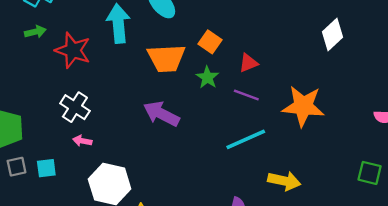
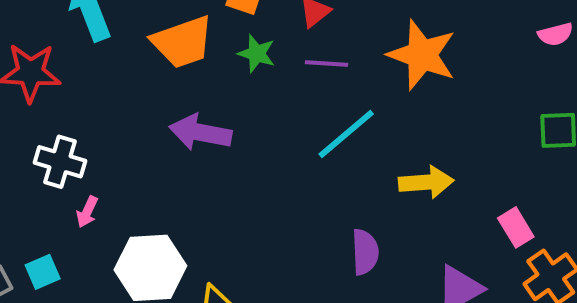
orange star: (303, 106) -> (422, 55), turned 30
pink arrow: (82, 141) -> (87, 212), turned -60

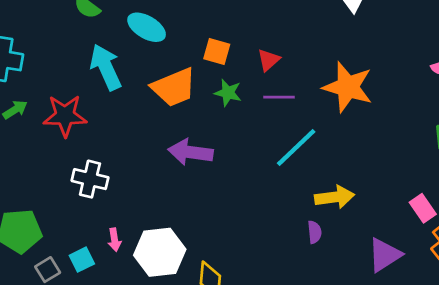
yellow arrow: (426, 182) -> (335, 197), moved
pink arrow: (87, 212) -> (115, 240), moved, turned -30
purple semicircle: (365, 252) -> (315, 232), size x0.7

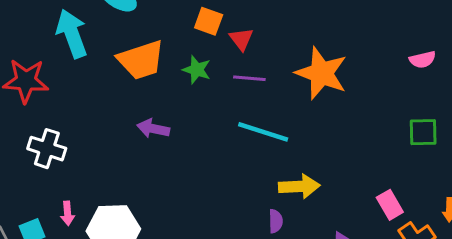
orange square: (217, 51) -> (209, 21), moved
red triangle: (269, 60) -> (241, 39), turned -30
cyan line: (296, 147) -> (263, 132), turned 57
purple arrow: (190, 152) -> (153, 129), size x0.7

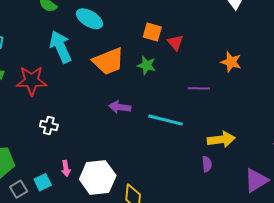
orange star: (321, 73) -> (231, 62), size x0.6
purple line: (249, 78) -> (199, 88), moved
cyan line: (263, 132) -> (165, 120), moved
white cross: (47, 149) -> (49, 126), size x0.7

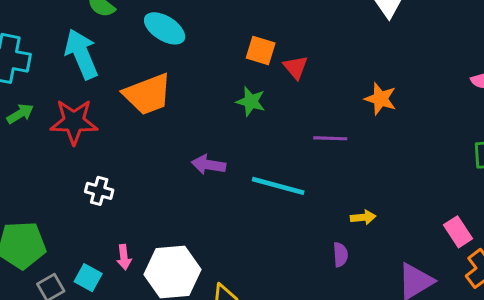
cyan arrow: (61, 47) -> (81, 54), moved
orange trapezoid: (108, 61) -> (148, 94), moved
yellow arrow: (221, 139) -> (363, 217), size x0.6
cyan square: (43, 182) -> (88, 278), turned -36

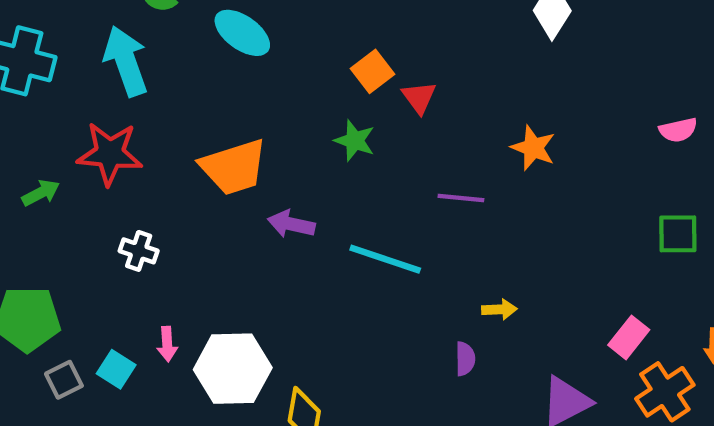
orange square: (261, 51) -> (373, 71), turned 32
orange trapezoid: (148, 94) -> (234, 167), moved
green arrow: (20, 114) -> (41, 193), moved
pink rectangle: (458, 232) -> (629, 337), turned 68

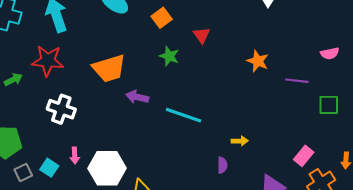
orange square: (373, 71) -> (162, 18), moved
purple line: (461, 198) -> (297, 81), moved
white cross: (139, 251) -> (61, 109), size x1.5

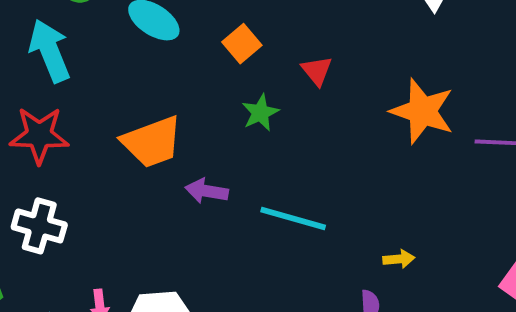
green star: (169, 56) -> (260, 113), turned 30
orange star: (258, 61) -> (422, 111), size x1.6
white cross: (61, 109) -> (39, 226), moved

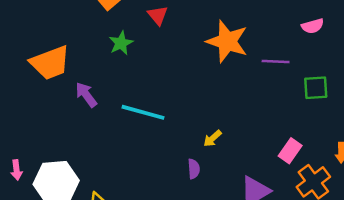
purple arrow: (207, 191) -> (86, 95), turned 44
yellow arrow: (399, 259) -> (212, 138), turned 144

